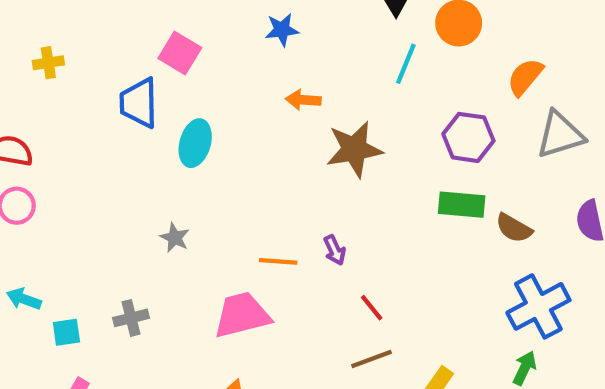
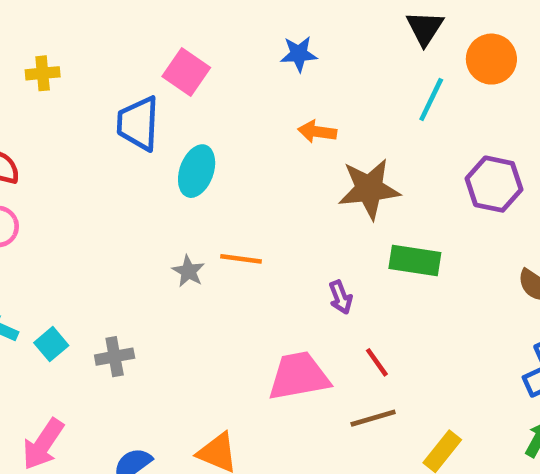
green rectangle: (462, 205) -> (415, 260), moved
gray star: (175, 238) -> (188, 271), moved
orange line: (278, 261) -> (241, 259), moved
pink trapezoid: (242, 315) -> (299, 376), moved
cyan square: (66, 332) -> (51, 344), moved, turned -36

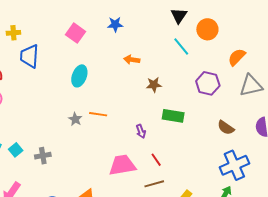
blue star: (299, 54) -> (115, 24), moved
cyan line: (431, 100) -> (181, 46), turned -66
blue trapezoid: (138, 123) -> (29, 56), moved
brown star: (369, 189) -> (154, 85), size x0.6

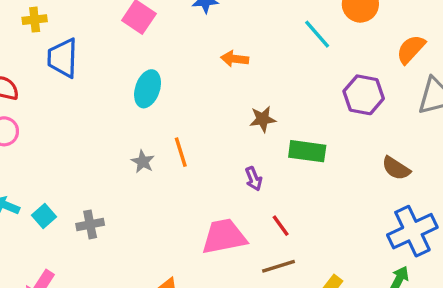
brown star: (154, 85) -> (263, 119), moved
orange line: (98, 114) -> (181, 152), turned 66

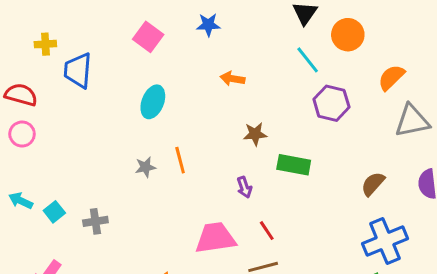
yellow cross: (35, 20) -> (45, 44), moved
purple hexagon: (364, 95) -> (331, 103), moved
gray star: (143, 162) -> (145, 167), turned 30
brown semicircle: (396, 168) -> (373, 184), turned 96

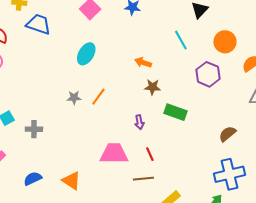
orange circle: (348, 35) -> (225, 42), moved
cyan line: (308, 60) -> (181, 40), moved
blue trapezoid: (78, 71) -> (38, 24), turned 95
orange arrow: (232, 79) -> (143, 62), moved
orange line: (180, 160) -> (98, 97), turned 42

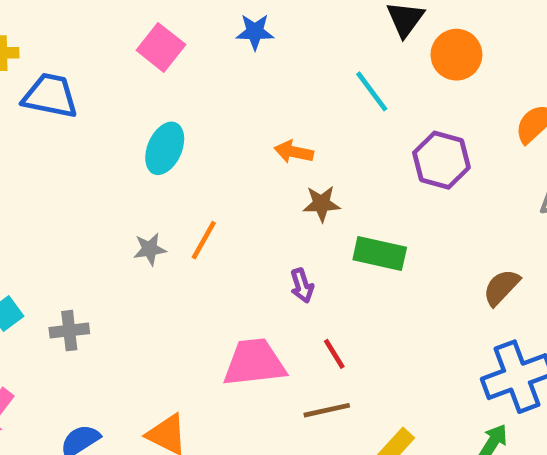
orange circle: (225, 42) -> (456, 55), moved

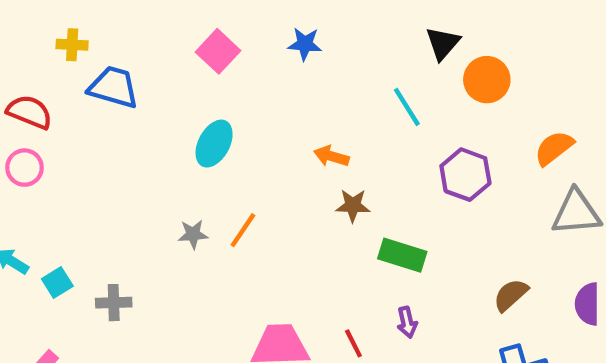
purple arrow: (302, 286) -> (407, 322), moved

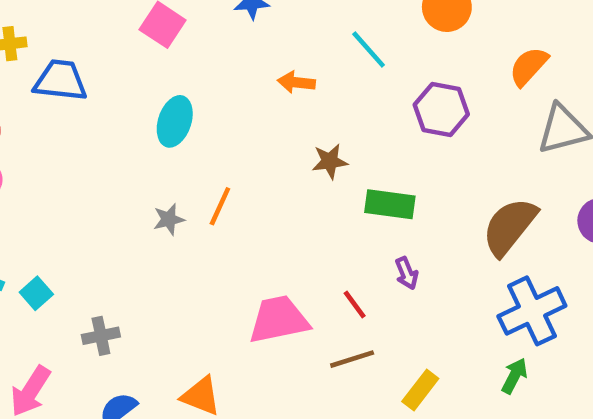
orange arrow: (331, 156) -> (296, 82), moved
brown semicircle: (511, 295) -> (509, 227), size x1.6
gray cross: (114, 303) -> (101, 336), moved

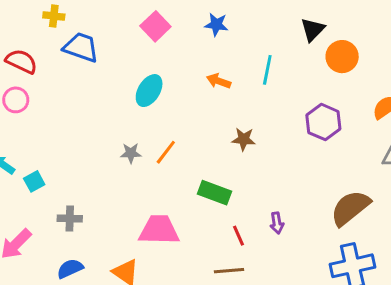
cyan line: (369, 49) -> (267, 70), moved, turned 40
orange arrow: (296, 82) -> (219, 81), moved
green rectangle: (390, 204) -> (215, 193), moved
pink trapezoid: (279, 320) -> (159, 230), moved

